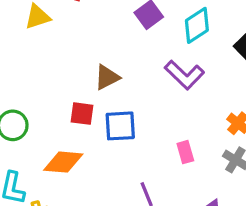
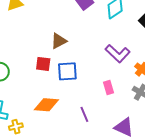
purple L-shape: (184, 75) -> (118, 54), moved
orange diamond: (63, 162) -> (46, 105), moved

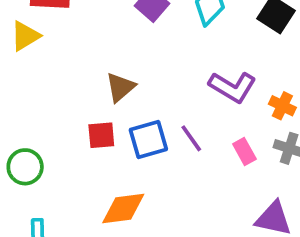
pink rectangle: (109, 88) -> (244, 151), moved
purple line: (84, 114) -> (191, 138), moved

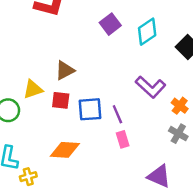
yellow triangle: (25, 36) -> (33, 89), moved
brown triangle: (120, 87) -> (65, 70), moved
pink rectangle: (244, 151) -> (123, 139), moved

